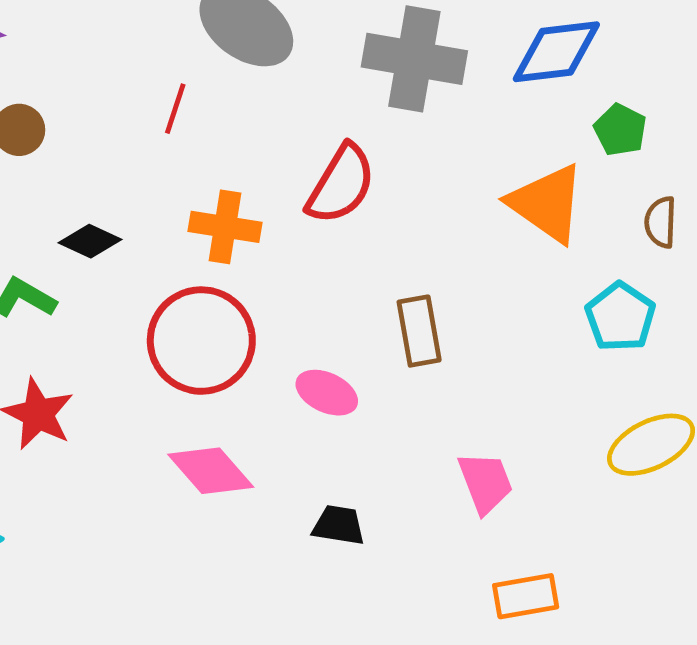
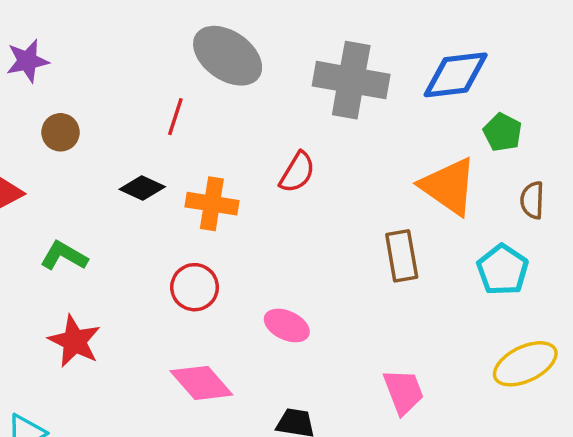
red semicircle: (341, 184) -> (297, 172), size x0.7
black diamond: (90, 241) -> (142, 188), moved
brown rectangle: (419, 331) -> (402, 256), moved
red circle: (201, 341) -> (195, 287), size x0.6

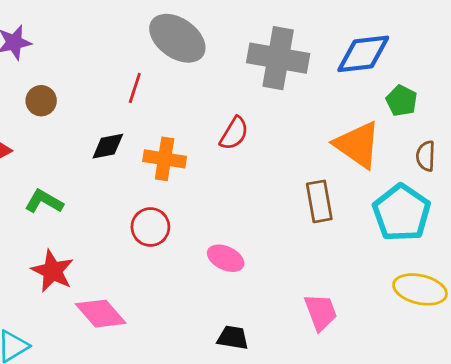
black diamond: (142, 188) -> (108, 146), turned -36
cyan pentagon: (503, 270) -> (402, 213), size x1.4
yellow ellipse: (525, 364) -> (420, 289), turned 39
pink diamond: (201, 383) -> (101, 314), moved

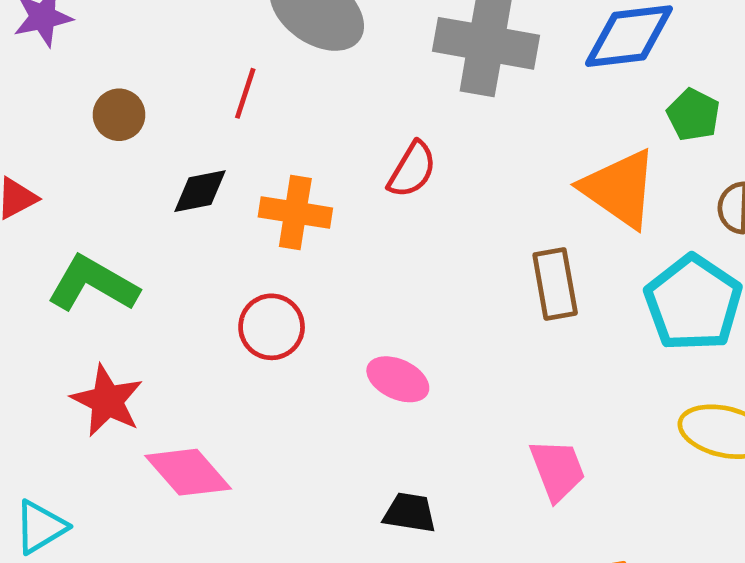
brown circle: (41, 101) -> (119, 115), moved
green L-shape: (44, 201) -> (93, 284), size x1.4

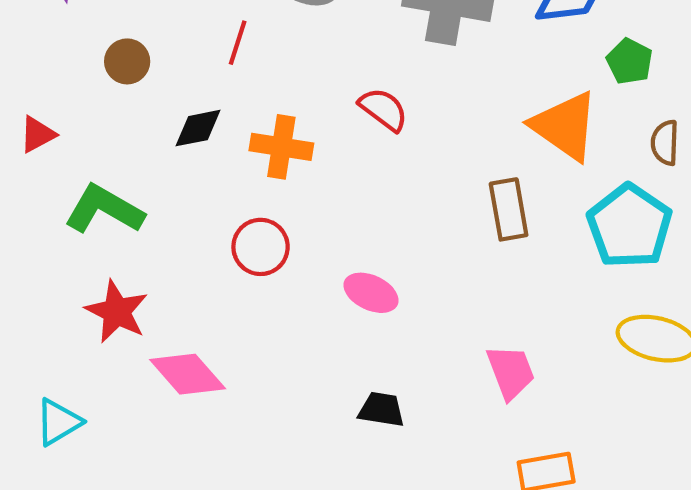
red semicircle: (412, 170) -> (384, 109), turned -84

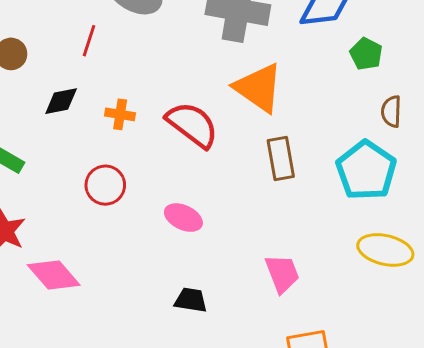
red semicircle: (384, 109) -> (192, 125), moved, size x1.5
orange triangle: (565, 126) -> (259, 88), moved
orange cross: (281, 147) -> (120, 114), size x0.7

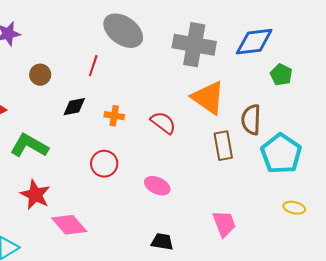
brown semicircle: (391, 111) -> (251, 120), moved, size x1.4
red semicircle: (192, 125) -> (163, 123), size x0.7
yellow ellipse: (385, 250) -> (294, 208), size x0.6

